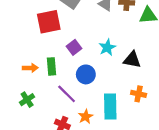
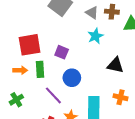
red square: (49, 22) -> (30, 45), moved
purple square: (74, 47) -> (62, 52), turned -32
cyan star: (107, 47) -> (95, 36), moved

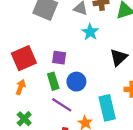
black triangle: (115, 65) -> (119, 57), turned -42
green rectangle: (40, 69) -> (53, 81), moved
orange arrow: (20, 70) -> (21, 87), turned -56

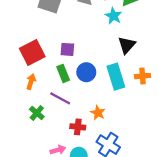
cyan star: (90, 32) -> (113, 16), moved
purple line: (62, 105) -> (60, 98), moved
cyan rectangle: (107, 108) -> (116, 77), moved

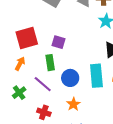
blue circle: (86, 72) -> (70, 78), moved
red cross: (78, 127) -> (44, 112), moved

